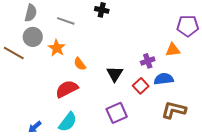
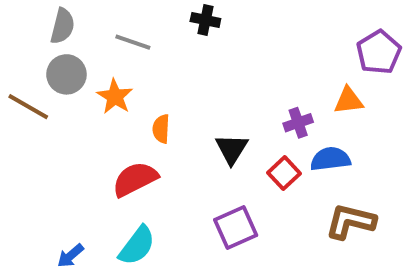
purple pentagon: (188, 26) -> (379, 52), turned -30
orange semicircle: (80, 64) -> (161, 129), turned 40

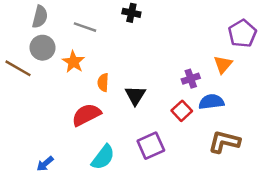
orange triangle: (348, 101) -> (223, 64), turned -42
black triangle: (232, 149) -> (135, 95), moved
cyan semicircle: (137, 246) -> (103, 157), moved

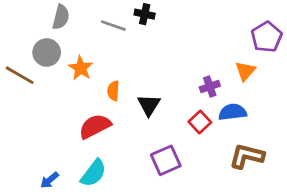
gray semicircle: (40, 17) -> (61, 17), moved
gray line: (85, 27) -> (113, 26), moved
cyan semicircle: (103, 157) -> (93, 173), moved

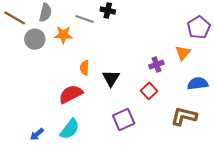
orange star: (81, 68) -> (63, 35), moved, turned -30
brown line: (20, 75) -> (15, 18), moved
blue semicircle: (233, 112) -> (198, 84), moved

